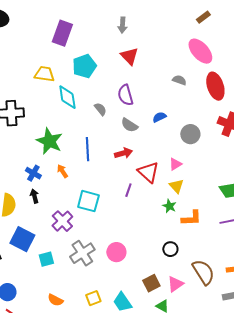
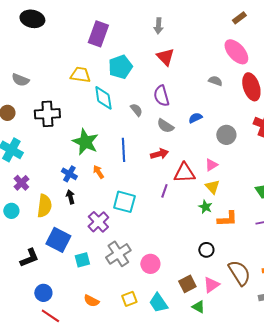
red triangle: (148, 172) -> (184, 173), turned -45
pink circle: (116, 252) -> (150, 264), moved

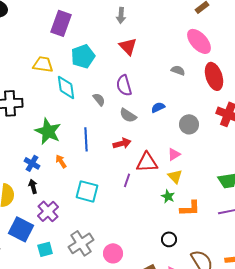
purple cross: (98, 222) -> (48, 211), moved

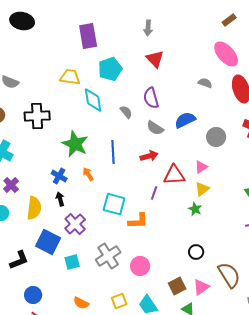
purple rectangle: (61, 23) -> (88, 36), turned -30
blue semicircle: (158, 107) -> (185, 120), size x1.5
yellow triangle: (175, 176) -> (202, 189), turned 35
orange L-shape: (190, 208) -> (138, 221), moved

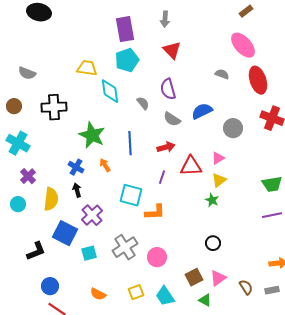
purple rectangle: (88, 36) -> (125, 29), moved
purple line: (154, 193) -> (162, 177), moved
brown semicircle: (229, 275) -> (246, 287), moved, size x0.6

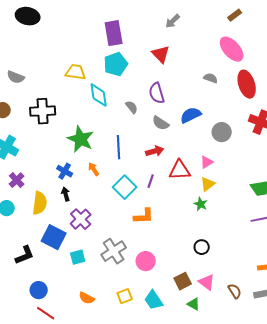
gray arrow: (165, 19) -> (173, 21), moved, turned 42
cyan square: (131, 195) -> (125, 187), moved, turned 30
pink triangle: (218, 278) -> (207, 282), turned -48

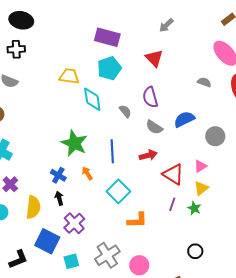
purple rectangle: (114, 33) -> (107, 37), turned -65
black cross: (43, 111) -> (16, 49), moved, size x0.7
red triangle: (180, 170) -> (173, 174), turned 35
purple line: (151, 181) -> (172, 204), moved

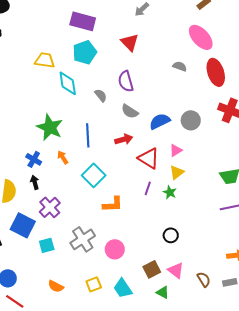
blue semicircle: (184, 119) -> (160, 121), moved

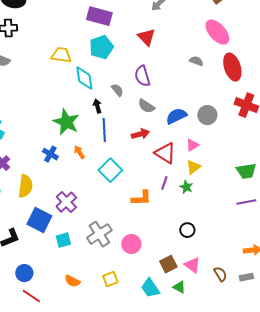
black arrow: (35, 182) -> (97, 106), moved
orange L-shape: (113, 204) -> (141, 198), moved
cyan trapezoid: (123, 288) -> (150, 288), moved

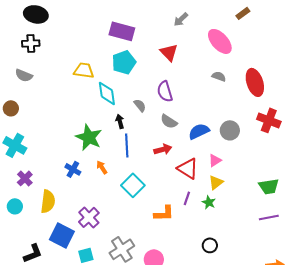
pink ellipse: (217, 32) -> (220, 41), moved

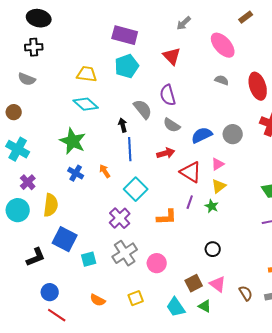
cyan diamond: (107, 93) -> (86, 104), moved, turned -40
gray semicircle: (140, 105) -> (143, 109), size x1.5
green star: (89, 137) -> (73, 141), moved
cyan circle: (15, 206) -> (18, 210), size x1.5
purple cross: (89, 217) -> (120, 218), moved

